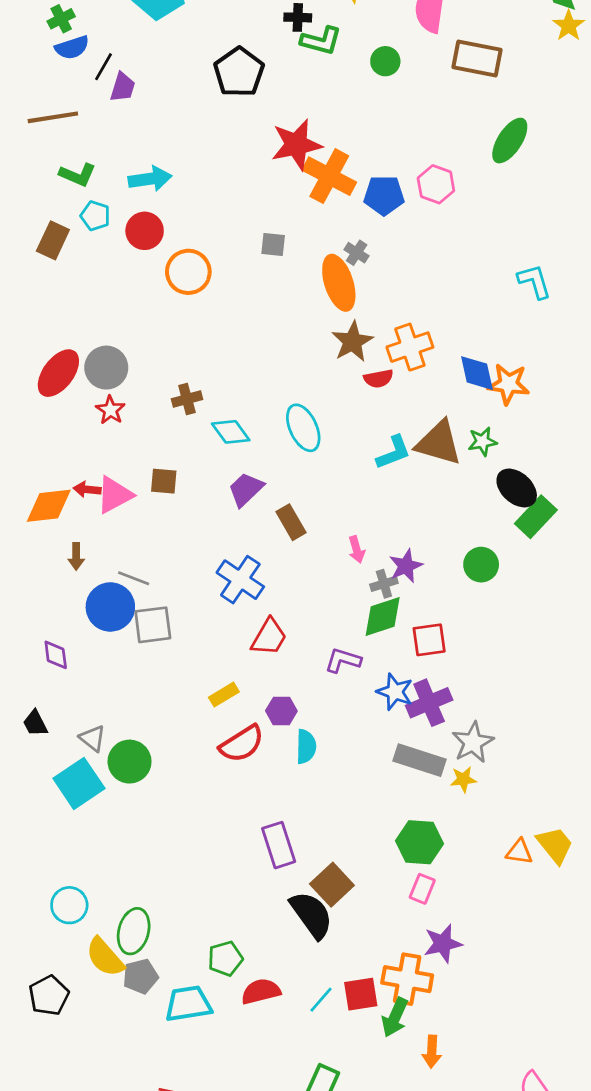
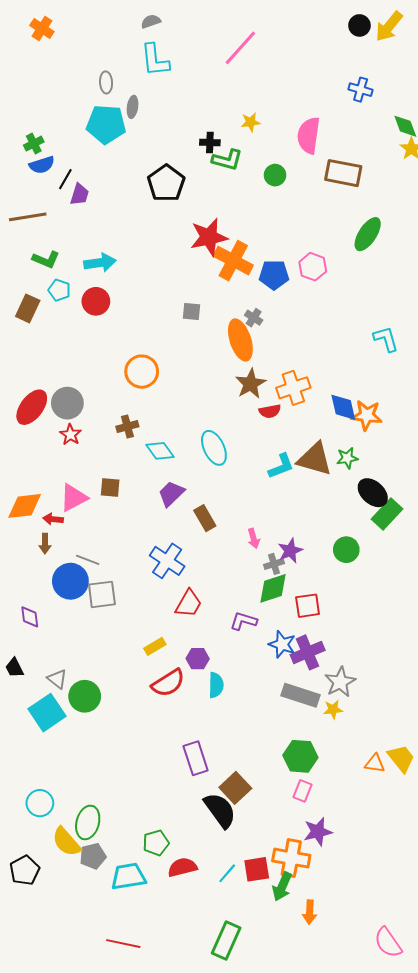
orange circle: (188, 272) -> (142, 372), moved
red arrow: (87, 489) -> (53, 519), moved

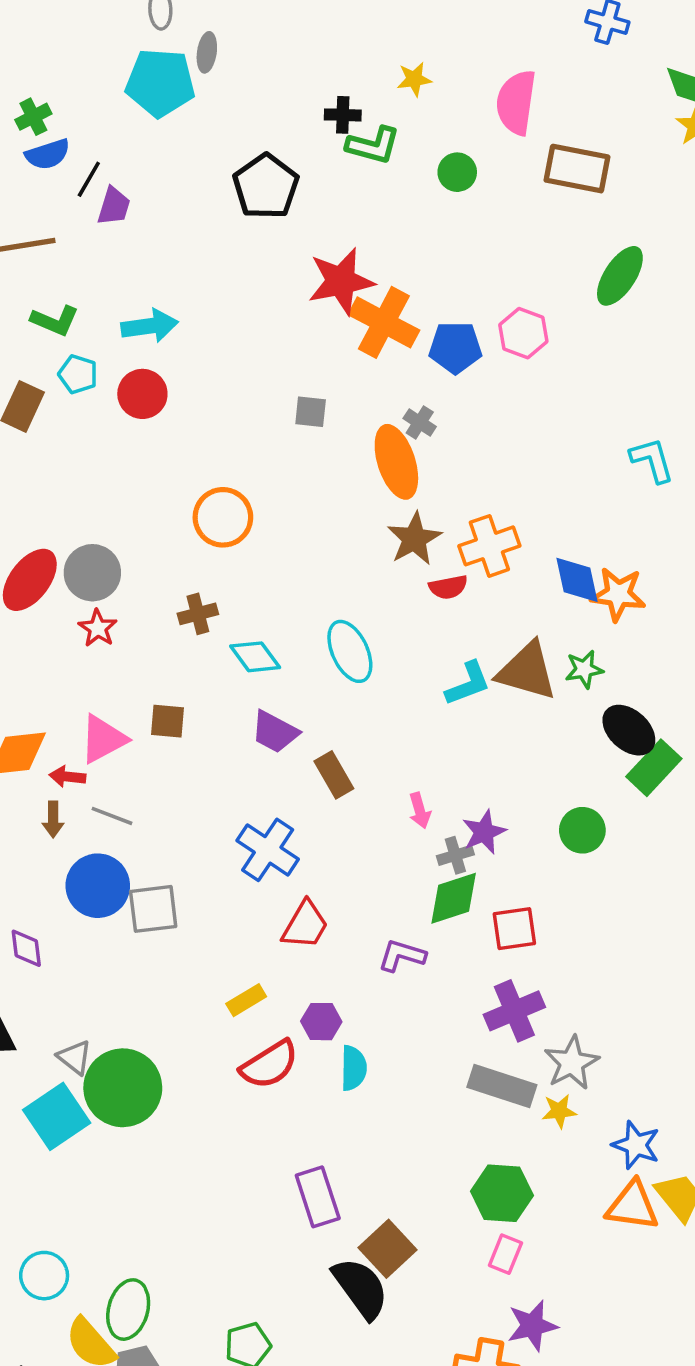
purple trapezoid: (171, 494) -> (275, 732), turned -108
gray line: (88, 560) -> (112, 816), moved
blue star: (282, 644) -> (636, 1145), moved
green circle: (85, 696) -> (123, 1088), size x1.4
orange triangle: (375, 763) -> (632, 1206), size x1.5

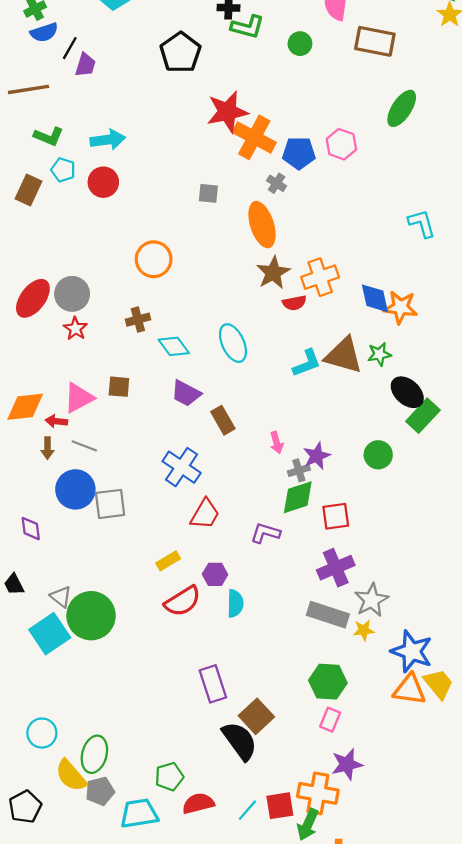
gray cross: (420, 423) -> (277, 183), moved
blue star: (636, 1145) -> (412, 651), size x1.4

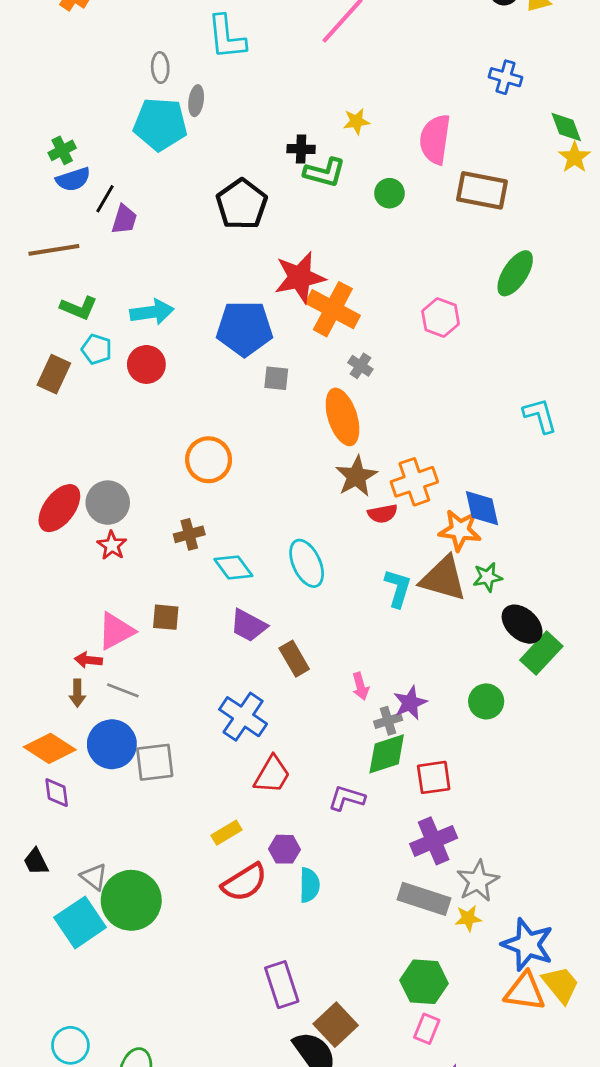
blue pentagon: (299, 153) -> (244, 329), moved, size x1.4
orange star: (401, 307) -> (460, 530), moved
cyan L-shape: (307, 363) -> (398, 588), turned -52
orange diamond: (25, 407) -> (50, 748), moved, turned 39

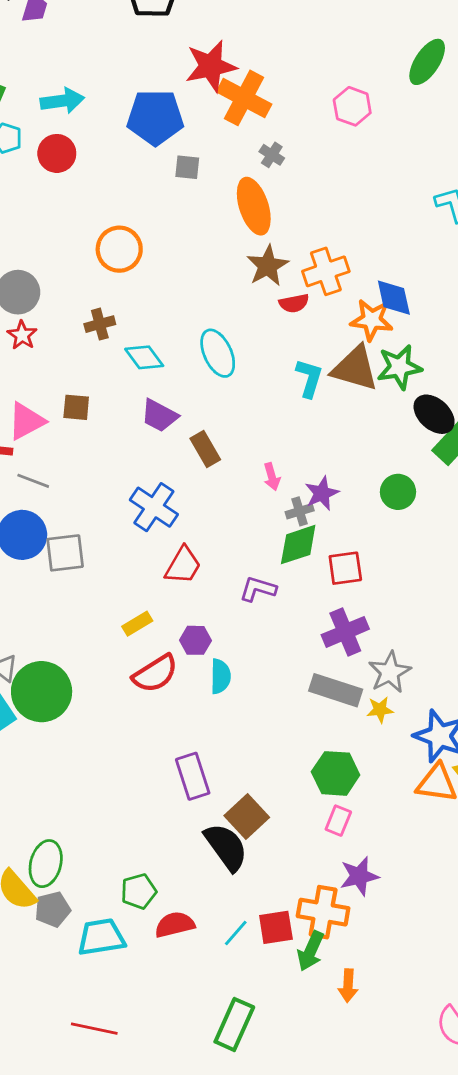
green star: (488, 577) -> (399, 367), size x1.5

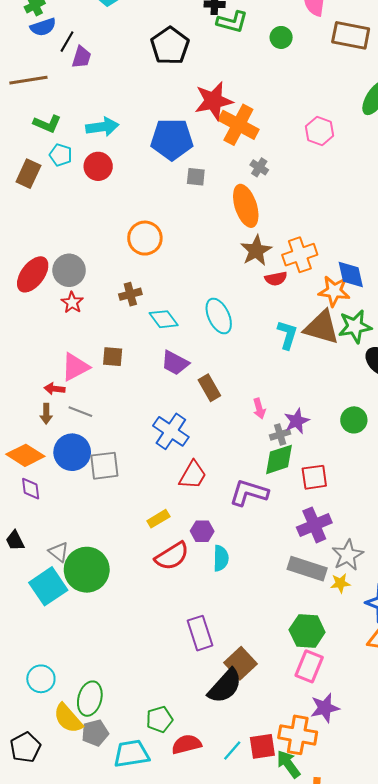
purple L-shape: (258, 589) -> (249, 493), size x1.4
pink rectangle: (338, 821) -> (309, 666), size x1.4
black semicircle: (226, 847) -> (225, 686), turned 78
green arrow: (311, 951) -> (288, 764), turned 120

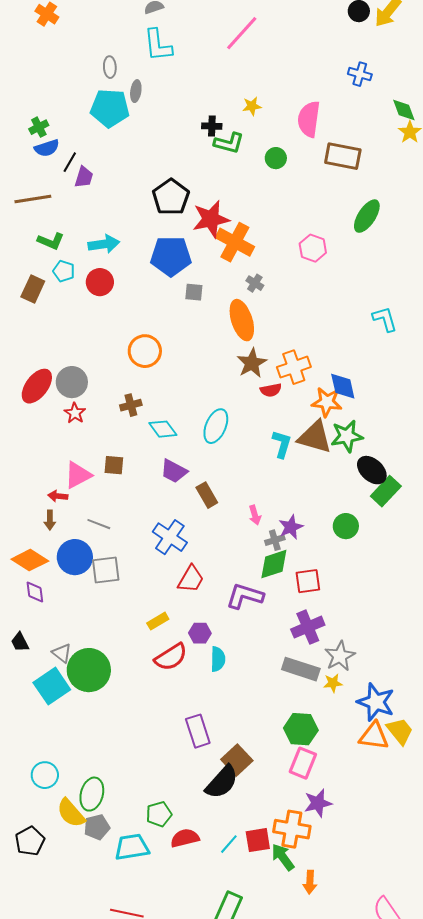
black pentagon: (170, 46) -> (171, 197), moved
cyan ellipse: (219, 316) -> (216, 426), turned 48
gray line: (80, 412) -> (99, 524), moved

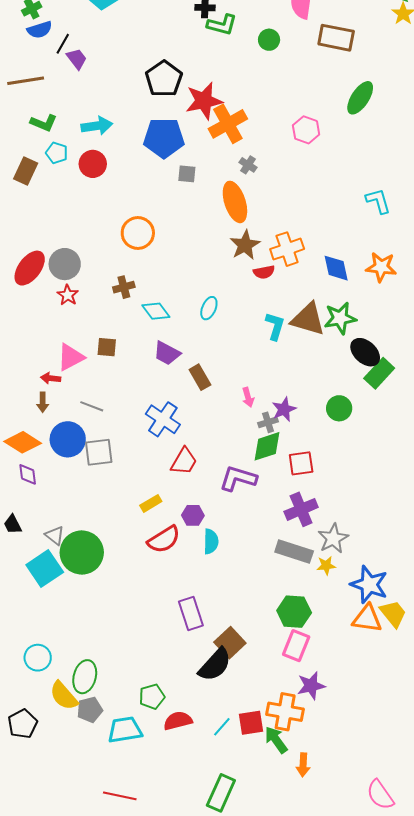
purple trapezoid: (84, 177) -> (77, 59), turned -55
orange cross: (235, 242) -> (228, 124), turned 33
orange star: (327, 402) -> (381, 267), moved
cyan ellipse: (216, 426) -> (209, 308), size x0.7

